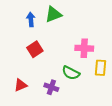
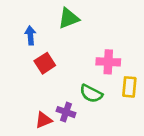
blue arrow: (31, 19) -> (30, 35), moved
red triangle: (21, 85) -> (44, 120), moved

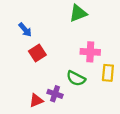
green triangle: (69, 18) -> (78, 13), moved
blue arrow: (30, 35) -> (25, 30), turned 144

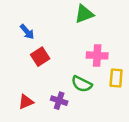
red triangle: (36, 100) -> (26, 102), moved

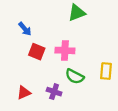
pink cross: (97, 55) -> (65, 50), moved
red square: (40, 57) -> (37, 52), turned -35

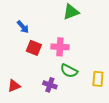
yellow rectangle: (106, 71) -> (98, 79), moved
red triangle: (24, 93) -> (14, 86), moved

